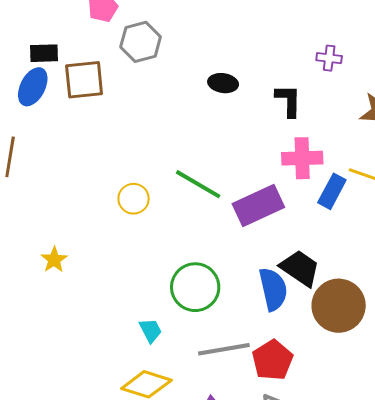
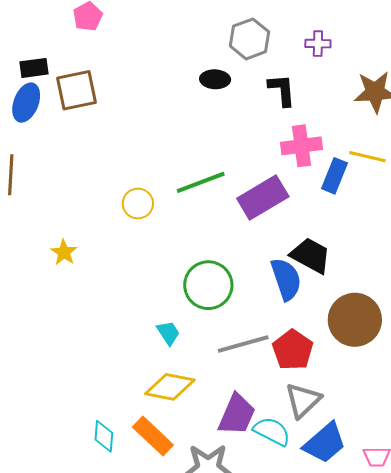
gray hexagon: (141, 42) -> (250, 39), moved
green line: (198, 184) -> (201, 182), turned -45
yellow star: (54, 260) -> (64, 252), moved
brown circle: (339, 306) -> (355, 320), moved

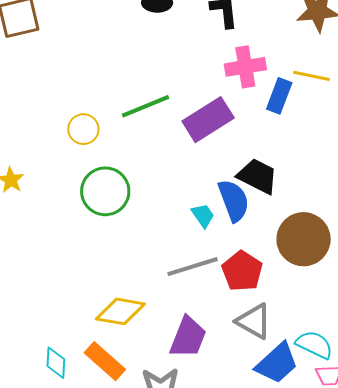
green circle: (208, 285) -> (105, 191), moved
cyan trapezoid: (168, 333) -> (203, 215), moved
gray triangle: (303, 400) -> (254, 321), turned -45
cyan semicircle: (272, 431) -> (314, 345), moved

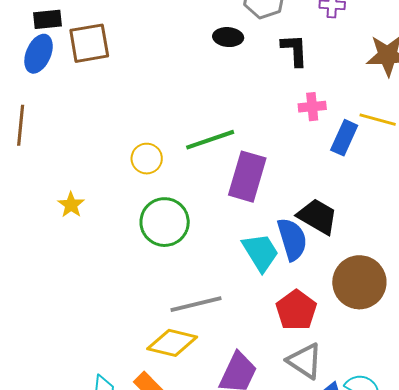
pink cross: (245, 67) -> (312, 107), size x0.7
purple rectangle: (208, 120) -> (247, 177), moved, turned -45
cyan trapezoid: (203, 215) -> (261, 252), size x1.6
gray line: (193, 267) -> (196, 304), moved

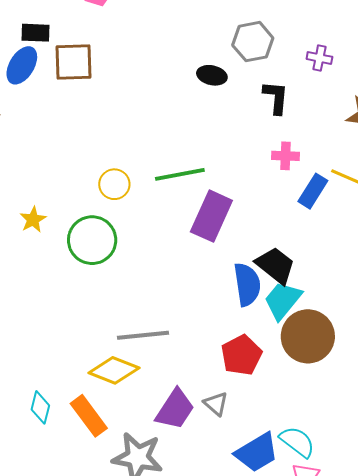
green circle: (165, 222) -> (92, 240), moved
cyan trapezoid: (261, 252) -> (283, 300), moved, turned -117
gray triangle: (305, 361) -> (216, 404), moved, size x0.7

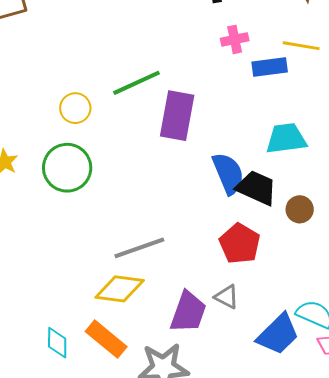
blue rectangle: (313, 191) -> (270, 67), turned 64
black trapezoid: (275, 265) -> (256, 188), moved
cyan trapezoid: (283, 300) -> (286, 138), moved, turned 57
brown circle: (308, 336) -> (300, 209), size x0.5

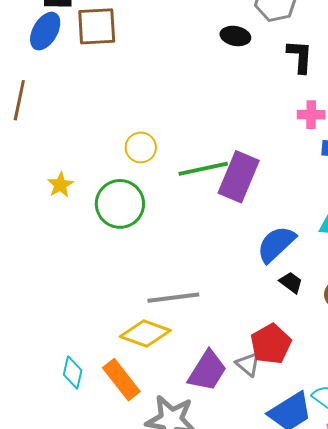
green line: (136, 83) -> (203, 169), moved
blue semicircle: (228, 173) -> (276, 244), turned -123
black trapezoid: (256, 188) -> (291, 283), moved, size x0.6
red pentagon: (240, 244) -> (271, 344), moved

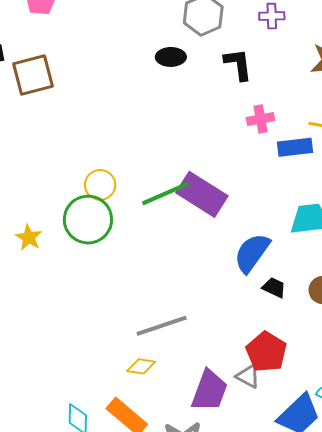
purple rectangle: (239, 177) -> (202, 194), turned -69
green circle: (120, 204) -> (88, 220), moved
yellow diamond: (145, 333) -> (141, 366), size x0.6

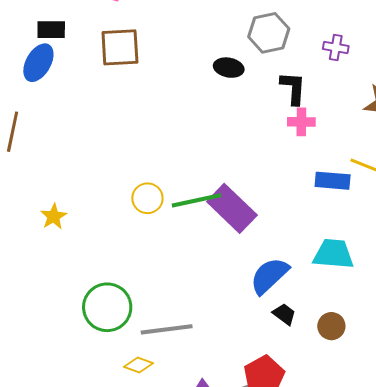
brown square: (33, 75) -> (120, 47), moved
pink cross: (261, 119) -> (301, 122), moved
yellow circle: (100, 185) -> (147, 198), moved
green circle: (88, 220) -> (107, 307), moved

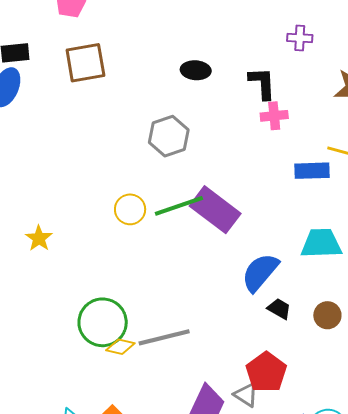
gray hexagon: (269, 33) -> (169, 136), moved
yellow diamond: (138, 365) -> (120, 347), moved

